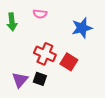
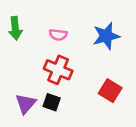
pink semicircle: (40, 14) -> (58, 35), moved
red square: (69, 62) -> (110, 91), moved

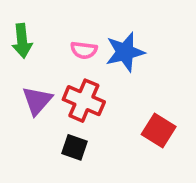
blue star: (106, 36) -> (125, 52), moved
purple triangle: (26, 104) -> (37, 101), moved

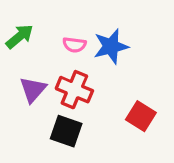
green arrow: (22, 41) -> (20, 36), turned -124
black square: (74, 147) -> (66, 131), size x1.4

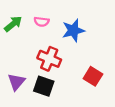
pink semicircle: (74, 45) -> (42, 22), moved
purple triangle: (33, 90) -> (16, 82), moved

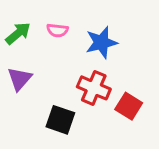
red cross: (49, 59) -> (94, 88), moved
purple triangle: (16, 82) -> (19, 79), moved

